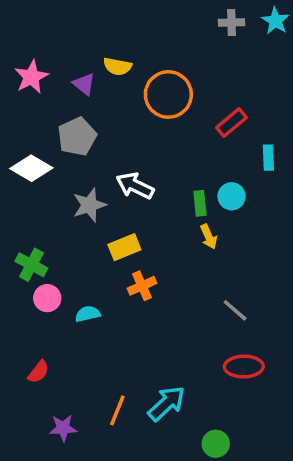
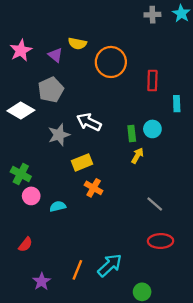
red rectangle: (232, 123) -> (152, 80), turned -48
yellow arrow: (209, 237) -> (137, 156), turned -126
orange cross: (142, 286) -> (94, 188), turned -36
purple star: (63, 428) -> (42, 281), turned -30

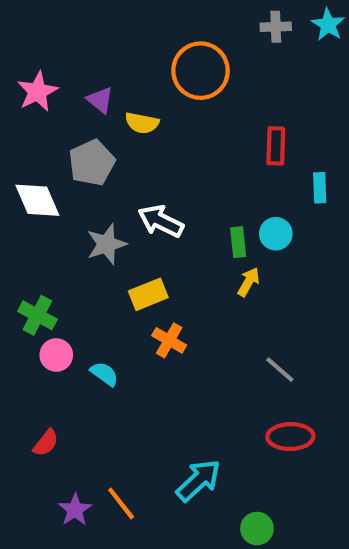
yellow semicircle: (77, 44) -> (142, 123), moved
orange circle: (111, 62) -> (201, 71), moved
white diamond: (21, 111) -> (37, 200), turned 36
cyan semicircle: (58, 206) -> (104, 374), turned 49
orange line: (77, 270) -> (121, 503), moved, turned -60

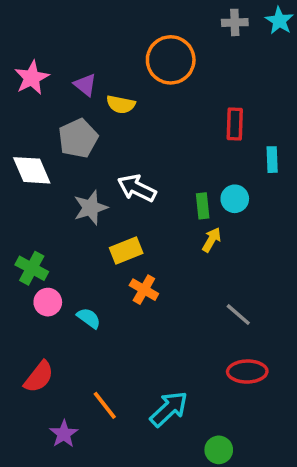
red semicircle: (46, 443) -> (39, 377), size x1.4
orange line: (121, 503) -> (105, 405), moved

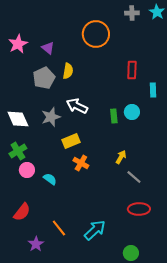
yellow semicircle: (121, 104) -> (68, 71), moved, turned -91
white diamond: (32, 170) -> (18, 119), moved
yellow arrow: (212, 240) -> (121, 157), moved
green cross: (32, 268) -> (18, 151), turned 30
green circle: (219, 450) -> (131, 253), moved

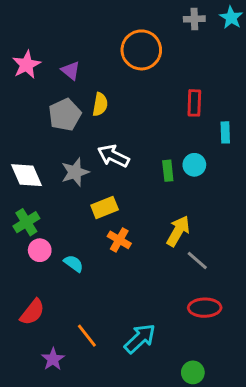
yellow arrow: (121, 157) -> (178, 231), size x1.5

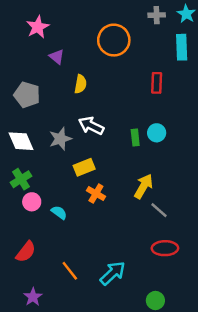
pink star: (26, 65) -> (38, 27), moved
gray pentagon: (65, 115) -> (27, 95), moved, turned -30
cyan rectangle: (225, 132) -> (182, 47), moved, size x1.5
purple star: (53, 359) -> (33, 297), moved

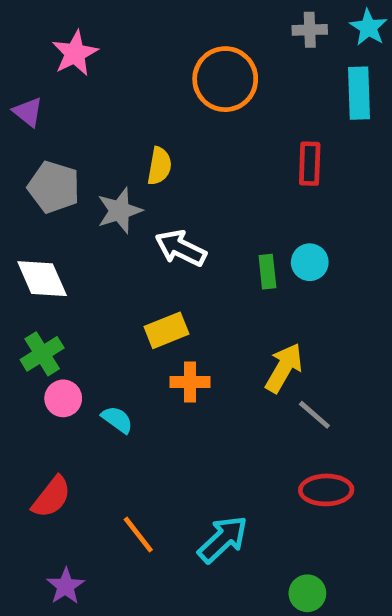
purple triangle: (57, 57) -> (28, 112), moved
gray star: (60, 139) -> (120, 211), moved
orange cross: (96, 193) -> (190, 382), turned -30

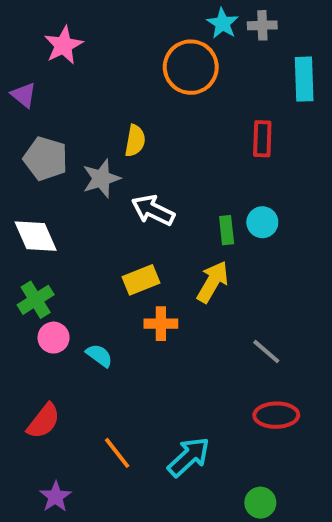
cyan star: (368, 27) -> (223, 23), moved
yellow arrow: (284, 368) -> (213, 282), moved

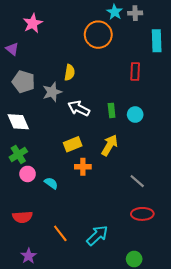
green rectangle: (227, 230) -> (112, 110), moved
red semicircle: (44, 421) -> (22, 217), turned 48

